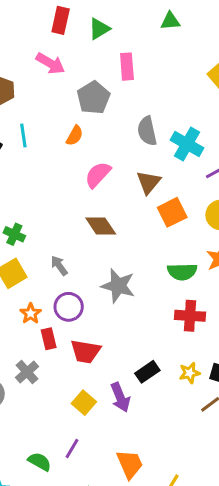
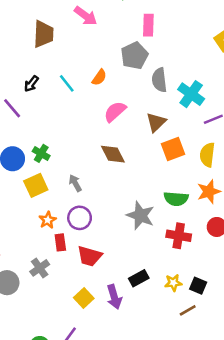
gray pentagon: (93, 98) -> (134, 56), moved
cyan line: (23, 135) -> (67, 83), moved, turned -36
gray star: (118, 286) -> (140, 215), moved

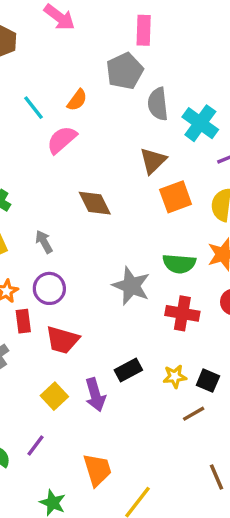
pink semicircle: (115, 112) -> (62, 140), moved

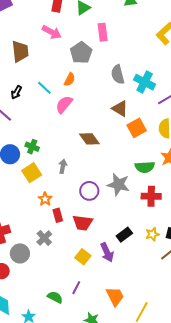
gray pentagon: (125, 71) -> (81, 53), moved
brown triangle: (153, 161) -> (120, 109), turned -36
gray arrow: (44, 242) -> (63, 166), turned 48
purple circle: (49, 288) -> (89, 191), moved

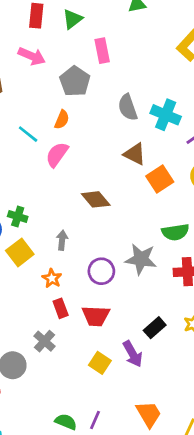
orange star: (45, 199) -> (52, 278), moved
purple line: (76, 288) -> (95, 420), moved

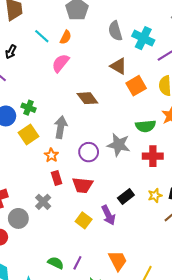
cyan line: (28, 134) -> (42, 36), moved
gray arrow: (62, 240) -> (61, 127), size x1.5

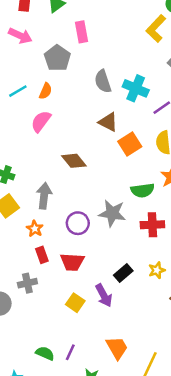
cyan line: (42, 36) -> (18, 91), turned -70
gray cross: (43, 202) -> (27, 283), turned 35

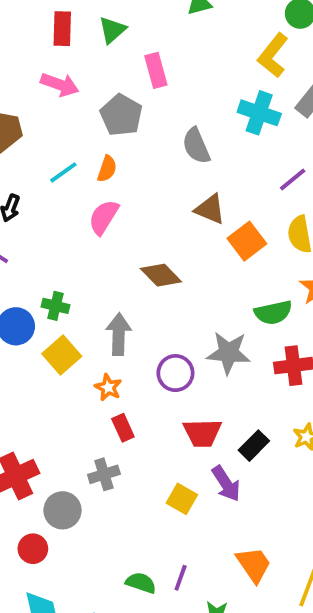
cyan cross: (136, 88) -> (259, 113), moved
red trapezoid: (72, 262) -> (202, 433), moved

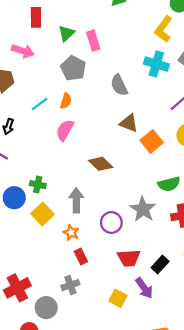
green triangle: (112, 30) -> (66, 33), moved
pink arrow: (60, 85) -> (23, 51), moved
gray star: (228, 353) -> (143, 209), turned 30

